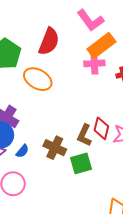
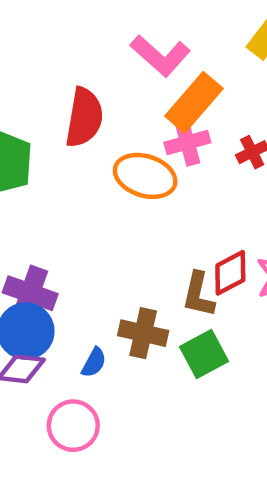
orange ellipse: (38, 79) -> (145, 176), moved
red diamond: (101, 128) -> (230, 273), turned 60
blue semicircle: (22, 151) -> (94, 363), moved

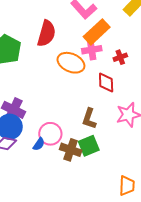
red diamond: (230, 273) -> (106, 83), moved, turned -70
brown cross: (143, 333) -> (71, 150), moved
pink circle: (73, 426) -> (50, 134), moved

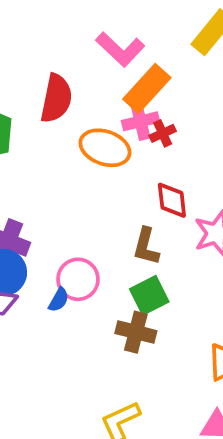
red cross: (120, 57) -> (163, 133), moved
red diamond: (106, 83) -> (172, 200), moved
brown cross: (71, 150) -> (136, 332), moved

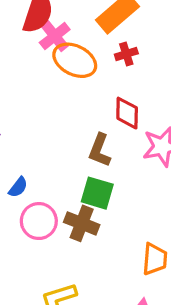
pink cross: (141, 121) -> (55, 36), moved, turned -32
pink circle: (78, 279) -> (39, 221), moved
green square: (149, 295) -> (97, 193), turned 36

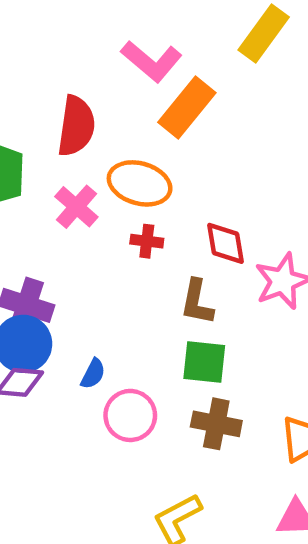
pink cross: (55, 36) -> (76, 207), moved
red cross: (126, 54) -> (147, 241), moved, turned 35
brown cross: (82, 223) -> (216, 424), moved

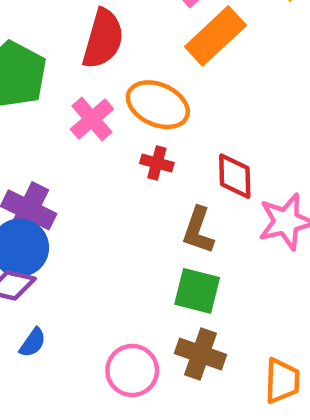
blue semicircle: (93, 374) -> (33, 343), moved
pink circle: (130, 415) -> (132, 370), moved

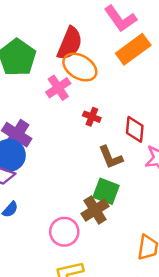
orange ellipse: (158, 105) -> (80, 67), moved
brown L-shape: (198, 230) -> (111, 157), turned -48
brown cross: (200, 354) -> (95, 210), moved, turned 32

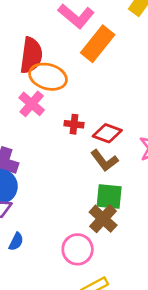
red diamond: (135, 129) -> (107, 133), moved, turned -60

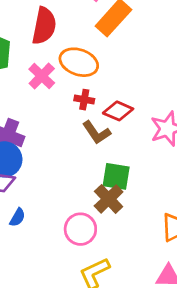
orange ellipse: (48, 77) -> (79, 62), moved
brown L-shape: (104, 161) -> (97, 133), moved

